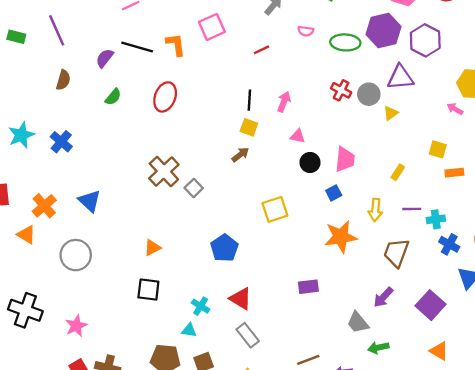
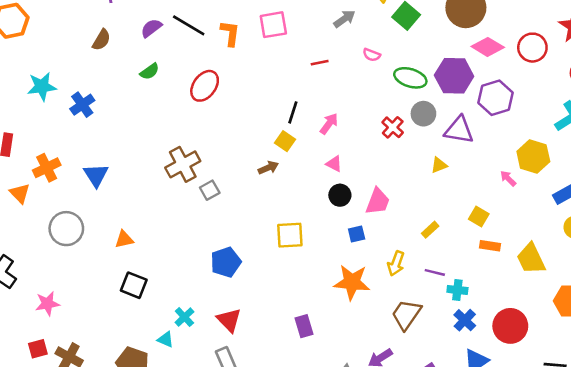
gray circle: (369, 94) -> (423, 114), moved
orange triangle: (152, 248) -> (124, 239), moved
purple rectangle: (308, 287) -> (304, 326), turned 66

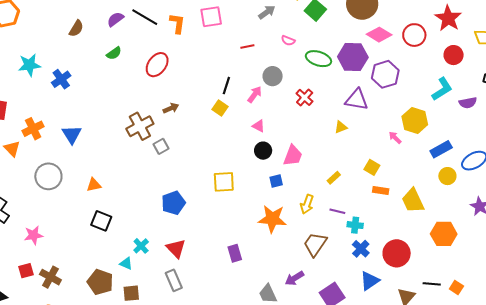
gray circle: (423, 114) -> (273, 76), moved
brown arrow: (268, 168) -> (171, 108), moved

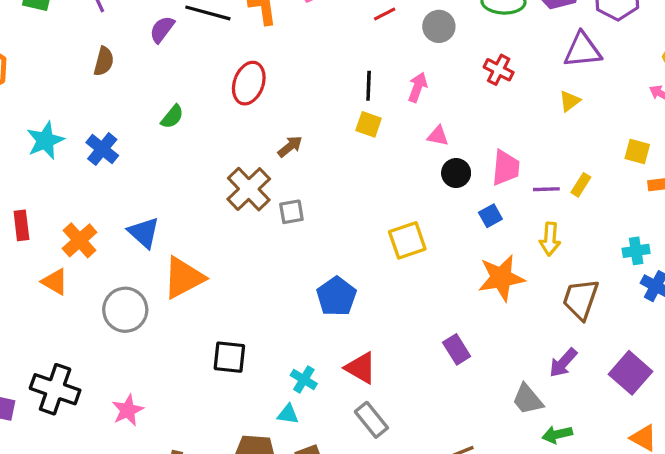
green semicircle: (114, 53) -> (172, 117), moved
gray circle: (273, 76) -> (439, 26), moved
gray square: (161, 146) -> (291, 212), turned 35
orange triangle: (94, 185) -> (184, 278), moved, size x1.8
purple line: (337, 211) -> (546, 189), moved

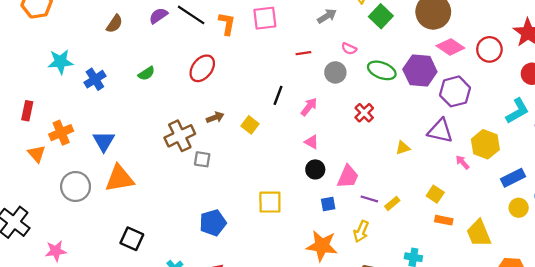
purple triangle: (583, 50) -> (440, 131), moved
yellow square: (369, 124) -> (250, 125), moved

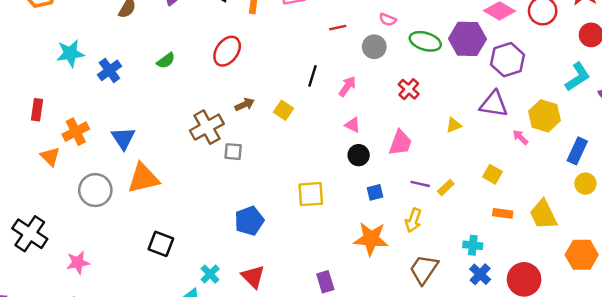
pink trapezoid: (348, 177) -> (400, 143), moved
blue rectangle: (513, 178) -> (577, 151), turned -35
orange rectangle: (444, 220) -> (503, 213), moved

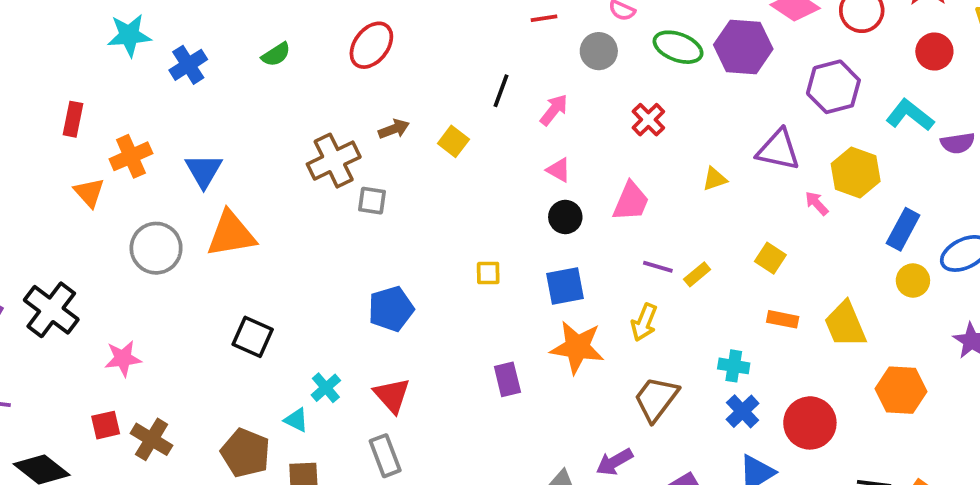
purple hexagon: (508, 60) -> (833, 87), moved
cyan L-shape: (578, 77) -> (910, 115), turned -112
blue square: (375, 192) -> (565, 286), moved, size x1.5
yellow square: (311, 194) -> (488, 273), size x0.6
purple rectangle: (325, 282) -> (507, 379), moved

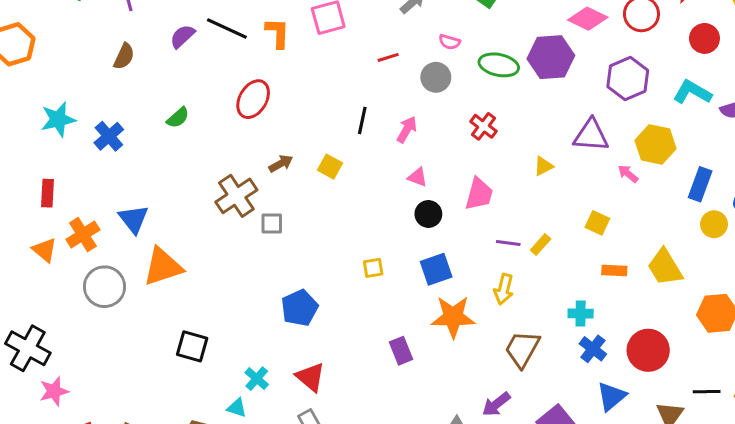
red rectangle: (73, 119) -> (48, 193), moved
orange cross: (131, 156) -> (83, 235), moved
pink star: (123, 358) -> (54, 391), moved

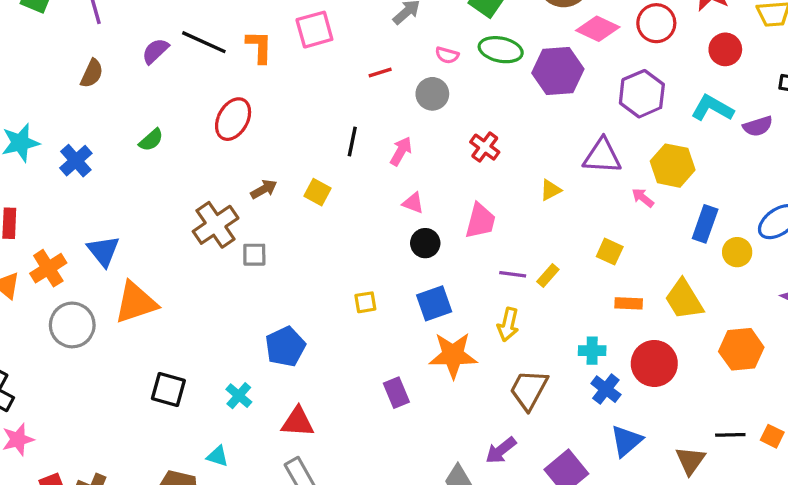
green ellipse: (499, 65) -> (501, 50), moved
blue rectangle: (700, 184) -> (705, 224), moved
red circle: (648, 350) -> (654, 363), moved
red triangle: (310, 377) -> (298, 422), turned -36
cyan cross: (257, 379) -> (239, 396), moved

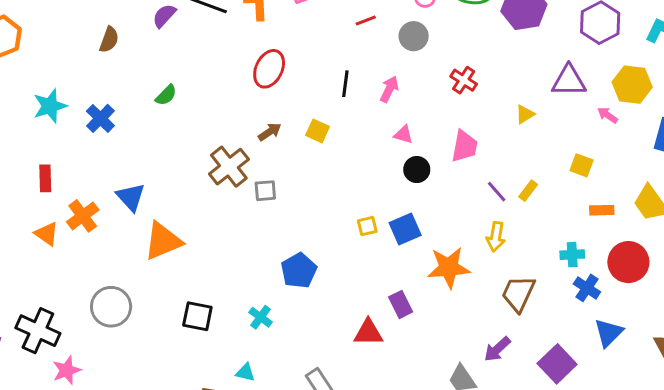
red ellipse: (233, 119) -> (269, 69), moved
purple line: (513, 274) -> (497, 192), turned 45
blue square: (434, 303) -> (405, 229), moved
gray circle: (72, 325) -> (111, 307), moved
red triangle: (298, 422) -> (368, 333), moved

